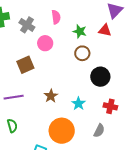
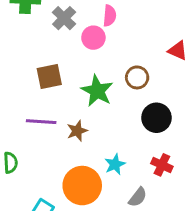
green star: (80, 31) -> (97, 91), moved, size x1.5
pink circle: (45, 43) -> (93, 38), moved
purple line: (14, 97) -> (41, 122), moved
cyan star: (78, 104) -> (115, 164), moved

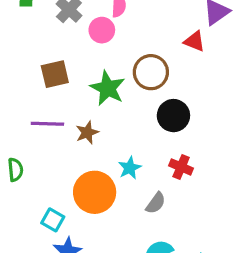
brown circle: (137, 77) -> (151, 72), size x1.4

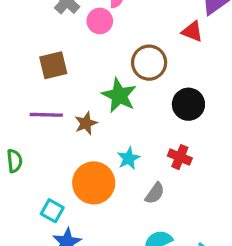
green star: (108, 88) -> (119, 95), moved
black circle: (173, 116) -> (188, 104), moved

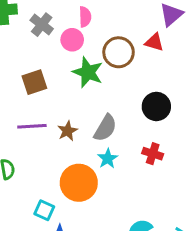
brown circle: (149, 63) -> (119, 52), moved
green star: (119, 95) -> (88, 72), moved
gray semicircle: (155, 193) -> (105, 128), moved, size x1.4

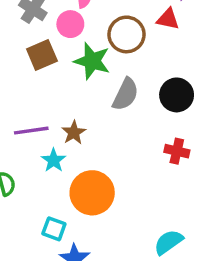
brown square: (34, 82) -> (42, 55), moved
gray semicircle: (105, 128) -> (126, 94), moved
cyan star: (108, 159) -> (54, 160), moved

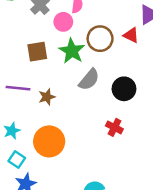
brown square: (42, 55) -> (37, 52), moved
cyan star: (54, 160) -> (12, 131), moved

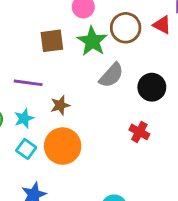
brown star: (47, 97) -> (60, 105), moved
cyan star: (12, 131) -> (24, 118), moved
cyan square: (17, 160) -> (26, 149), moved

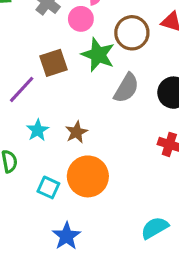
purple line: (28, 83) -> (22, 89), moved, turned -44
cyan star: (24, 118) -> (38, 130), moved

